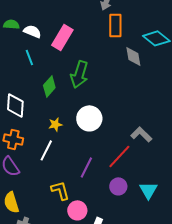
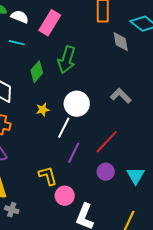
cyan line: (29, 57) -> (17, 43), turned -56
gray L-shape: (141, 134) -> (121, 96), moved
white line: (46, 150) -> (64, 128), moved

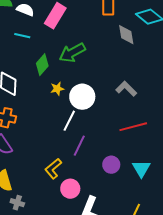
green arrow: (67, 60) -> (72, 53), turned 44
yellow star: (43, 110) -> (57, 89), moved
red line: (107, 142) -> (133, 127), moved, turned 32
yellow L-shape: (48, 176) -> (53, 169), turned -115

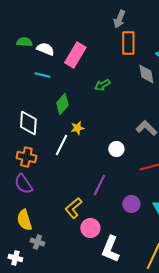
green arrow: (72, 53) -> (102, 85), moved, size x0.6
white circle: (82, 97) -> (116, 149), moved, size x0.6
white line: (69, 121) -> (61, 145), moved

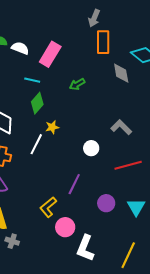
cyan line: (42, 75) -> (32, 80), moved

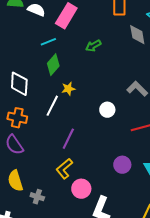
cyan line: (32, 80) -> (48, 42), turned -35
purple line: (74, 184) -> (68, 139), moved
gray cross: (12, 241) -> (37, 197), moved

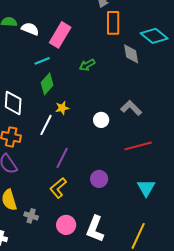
white circle: (107, 110) -> (101, 120), moved
purple circle: (122, 165) -> (99, 179), moved
pink circle: (81, 189) -> (66, 225), moved

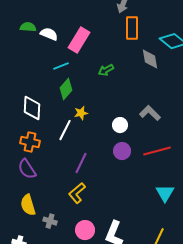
purple circle: (99, 179) -> (122, 151), moved

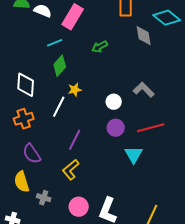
orange cross: (30, 142) -> (24, 119), turned -30
purple semicircle: (27, 169) -> (32, 154), moved
cyan triangle: (165, 193) -> (134, 155), moved

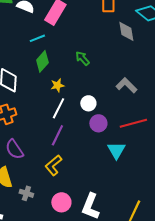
green arrow: (100, 47) -> (82, 58), moved, turned 77
white circle: (114, 102) -> (88, 103), moved
white line: (59, 107) -> (58, 108), moved

